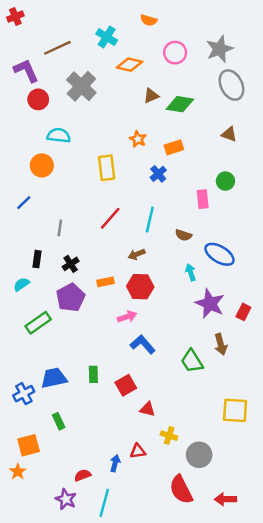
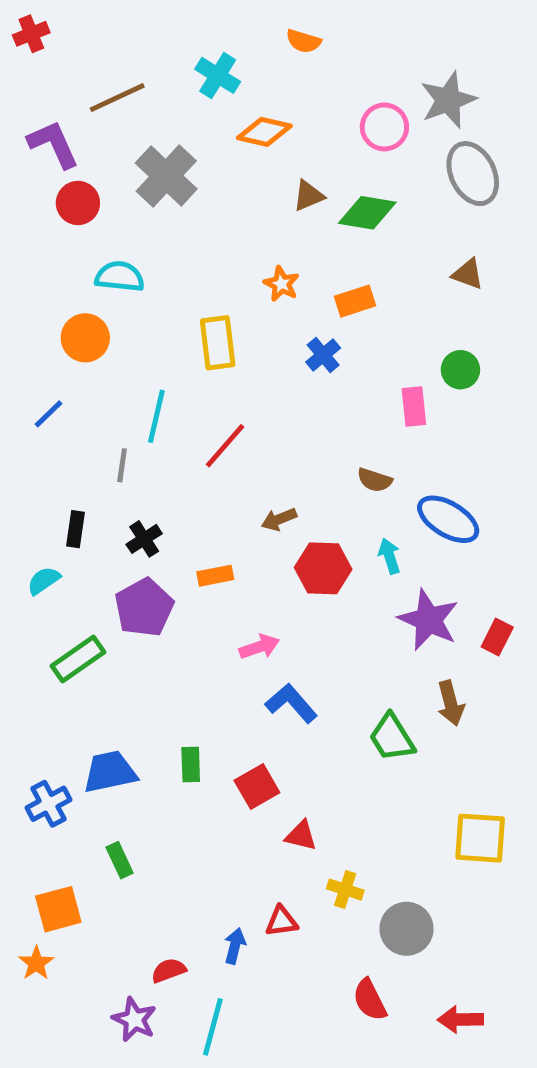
pink circle: (175, 53) -> (384, 127), moved
cyan line: (150, 219) -> (156, 416), moved
red hexagon: (140, 287) -> (323, 568), moved
red semicircle: (181, 490) -> (370, 1000), size x0.7

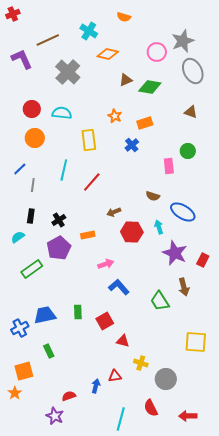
red circle: (78, 203) -> (32, 109), moved
cyan semicircle: (120, 277) -> (62, 113), moved
gray line: (122, 465) -> (33, 185), moved
cyan line: (213, 1027) -> (121, 419), moved

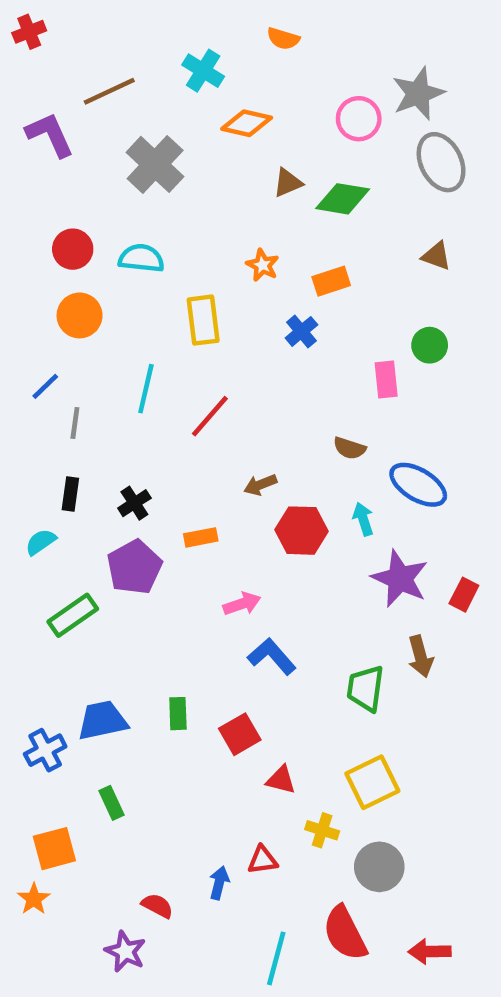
green trapezoid: (160, 301) -> (366, 688), turned 40
yellow square: (196, 342) -> (372, 782), moved, turned -30
red semicircle: (69, 396) -> (157, 906), turned 48
red semicircle: (151, 408) -> (345, 933), size x1.4

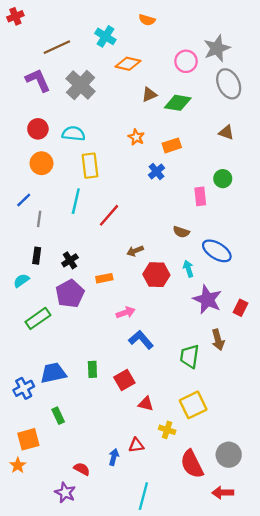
purple L-shape: (50, 135) -> (38, 80), moved
yellow rectangle: (203, 320) -> (90, 166), moved
gray circle: (379, 867) -> (229, 455), moved
red semicircle: (345, 933) -> (192, 464), moved

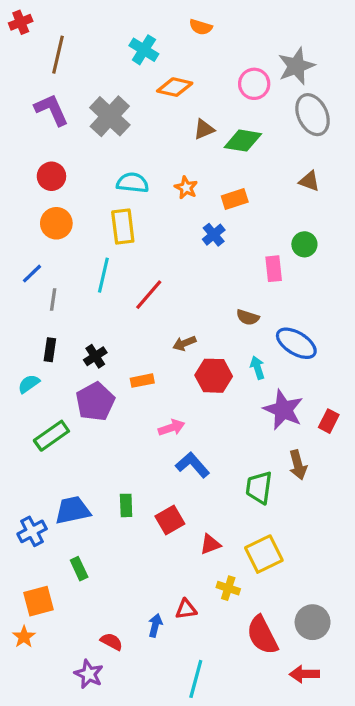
brown line: (57, 47) -> (58, 55), moved, turned -52
cyan semicircle: (73, 134) -> (133, 183), moved
red triangle: (146, 404) -> (210, 544), moved, turned -35

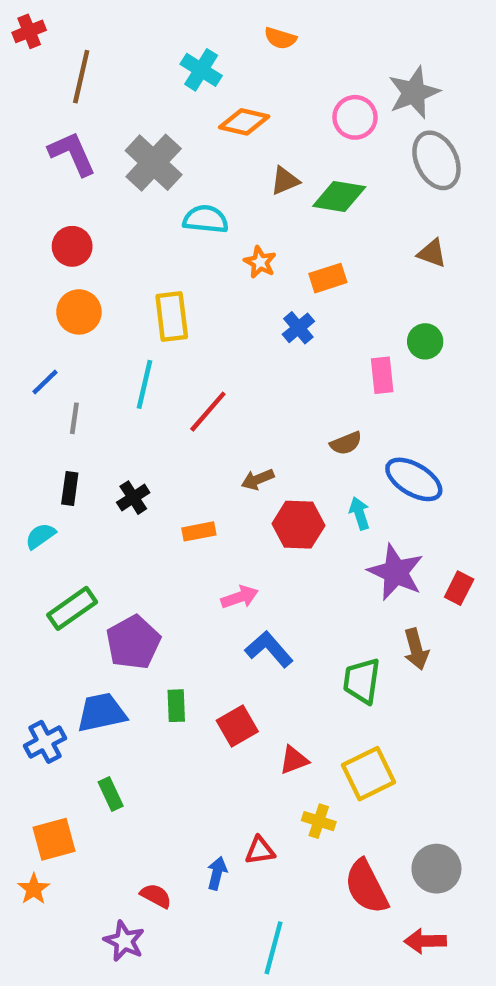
cyan semicircle: (133, 183) -> (206, 219), moved
brown semicircle: (248, 317) -> (346, 443), turned -40
purple pentagon: (95, 402) -> (133, 642), moved

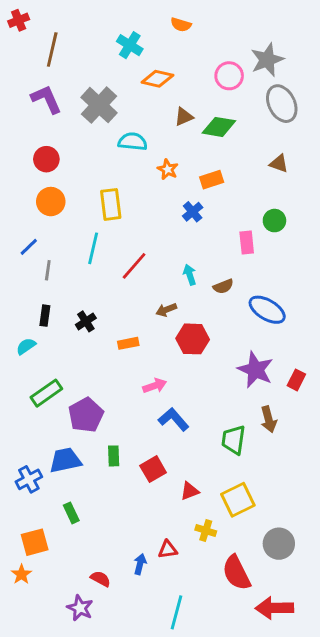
cyan arrow: (360, 513) -> (190, 275), moved
gray circle: (436, 869) -> (279, 544), moved
red arrow: (425, 941) -> (274, 608), size x1.4

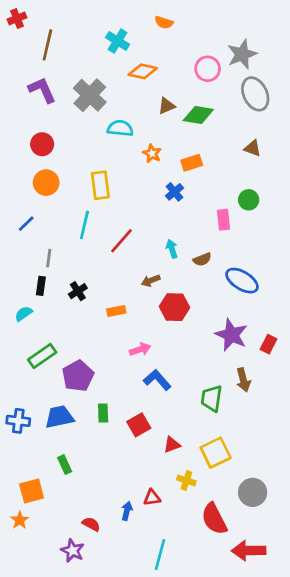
gray line: (48, 270) -> (49, 258), moved
blue cross: (29, 479) -> (18, 421), moved, turned 35

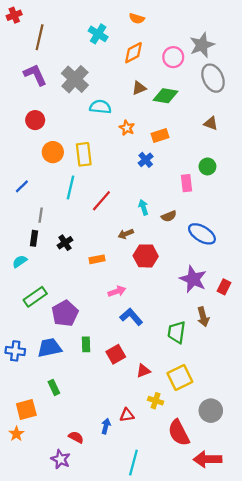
orange diamond: (143, 71) -> (133, 53), moved, turned -40
orange circle: (46, 183) -> (53, 152), moved

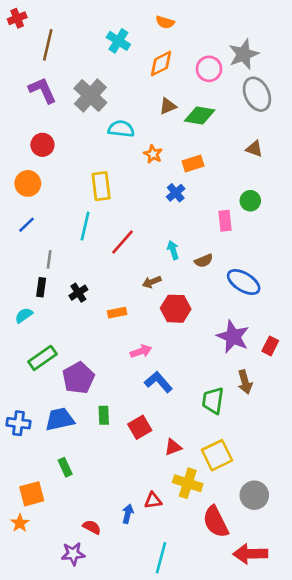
orange circle: (53, 152) -> (28, 183), moved
yellow cross: (156, 401) -> (188, 483), size x1.5
purple star: (61, 459) -> (73, 554), turned -30

